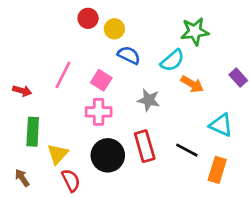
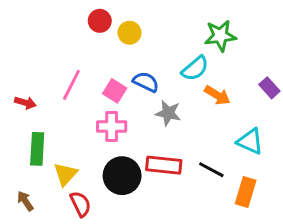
blue semicircle: (129, 55) -> (146, 82), moved
red rectangle: (145, 146) -> (164, 165), turned -68

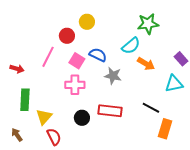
red circle: (100, 21) -> (67, 36), moved
cyan triangle: (250, 141) -> (174, 84), moved, turned -36
black line: (211, 170) -> (151, 108), moved
black circle: (122, 176) -> (82, 118), size x0.6

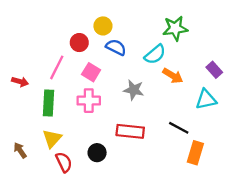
blue semicircle: (98, 55) -> (116, 47), moved
green rectangle: (25, 100) -> (48, 103), moved
black circle: (82, 118) -> (97, 153), moved
brown arrow: (17, 135) -> (20, 150), moved

